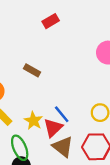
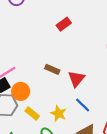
red triangle: (53, 128) -> (76, 79), moved

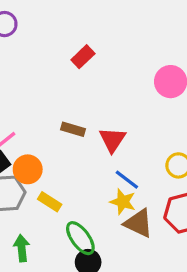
yellow star: (58, 113) -> (123, 202), moved

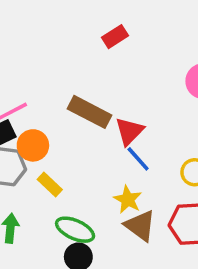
brown rectangle: (73, 129) -> (89, 112), size x1.6
blue line: (127, 180) -> (138, 159), moved
green ellipse: (80, 238) -> (75, 230), turned -40

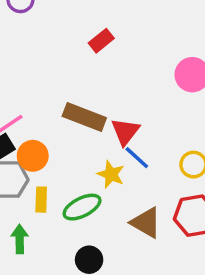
yellow rectangle: (50, 184) -> (41, 200), moved, turned 55
yellow star: (128, 199) -> (111, 174), moved
green ellipse: (75, 230) -> (82, 207), moved, turned -45

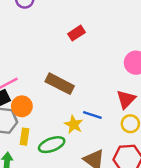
red triangle: (125, 132) -> (126, 99), moved
blue line: (137, 158) -> (92, 115), turned -30

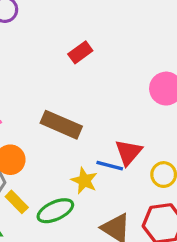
red triangle: (126, 99) -> (128, 152), moved
yellow rectangle: (25, 137) -> (17, 202), turned -49

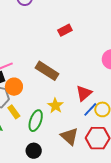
blue line: (110, 166) -> (90, 109), moved, turned -70
green ellipse: (55, 211) -> (36, 121), turned -55

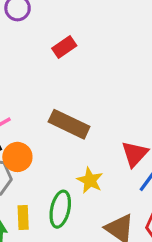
red rectangle: (65, 30) -> (64, 47), moved
yellow rectangle: (14, 112) -> (23, 217), moved, turned 40

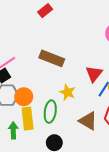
orange circle: (17, 157) -> (24, 97), moved
yellow rectangle: (23, 217) -> (28, 118), size x1.5

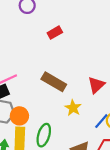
red triangle: (94, 74) -> (96, 85), moved
yellow star: (67, 92) -> (73, 108), moved

